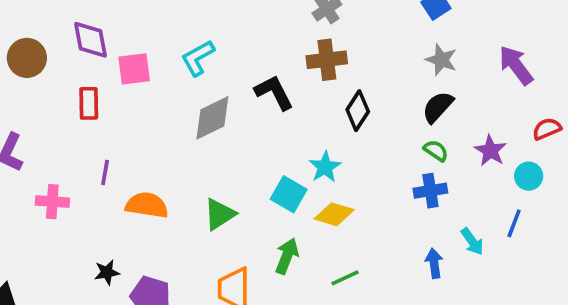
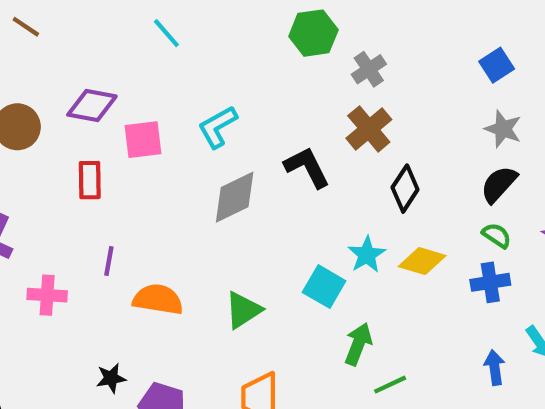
purple diamond: (91, 40) -> (92, 106), turned -69
brown cross: (327, 60) -> (369, 129), turned -33
yellow diamond: (334, 214) -> (422, 261), moved
green arrow: (287, 256) -> (358, 344), moved

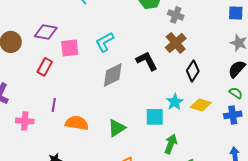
blue square: (497, 65) -> (236, 13), turned 35
gray cross: (369, 69) -> (176, 15), turned -35
red rectangle: (90, 180) -> (45, 67), turned 30
cyan square: (324, 287) -> (155, 117), turned -30

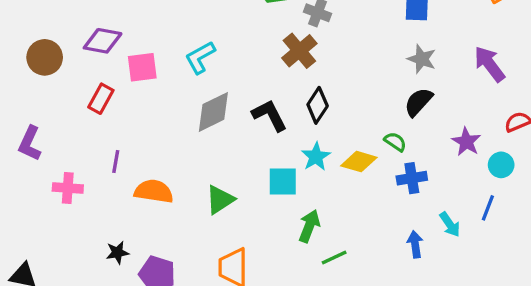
brown cross: (176, 43) -> (299, 51), moved
black L-shape: (147, 61) -> (270, 115), moved
black diamond: (193, 71) -> (318, 105), moved
green semicircle: (236, 93) -> (395, 142), moved

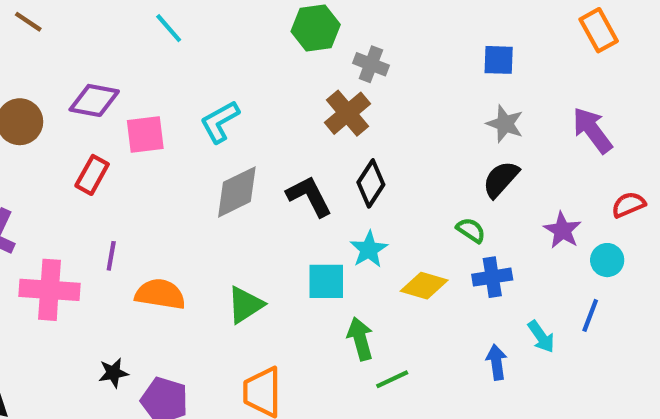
yellow diamond: (359, 162) -> (424, 286), moved
pink cross: (68, 188) -> (50, 290), size x1.5
green arrow: (309, 226) -> (360, 339), turned -36

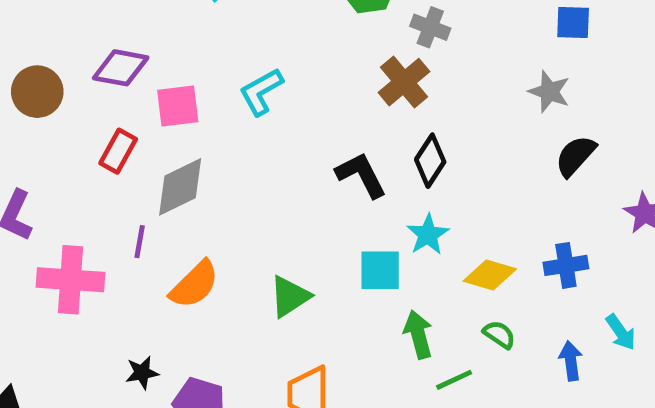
gray star: (505, 124) -> (549, 92), moved
gray diamond: (237, 192) -> (180, 187), moved
green semicircle: (471, 230) -> (499, 335), moved
orange semicircle: (160, 294) -> (194, 285), turned 126

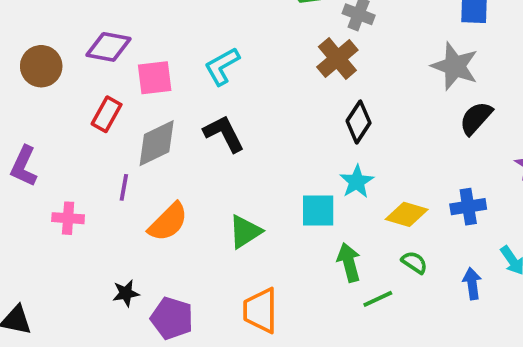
gray star: (549, 92) -> (455, 66), size x1.4
black L-shape: (361, 175) -> (224, 134), moved
pink cross: (71, 280) -> (68, 218), size x0.6

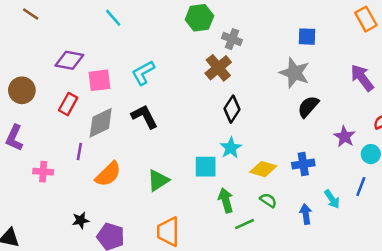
brown circle: (41, 66) -> (22, 90), moved

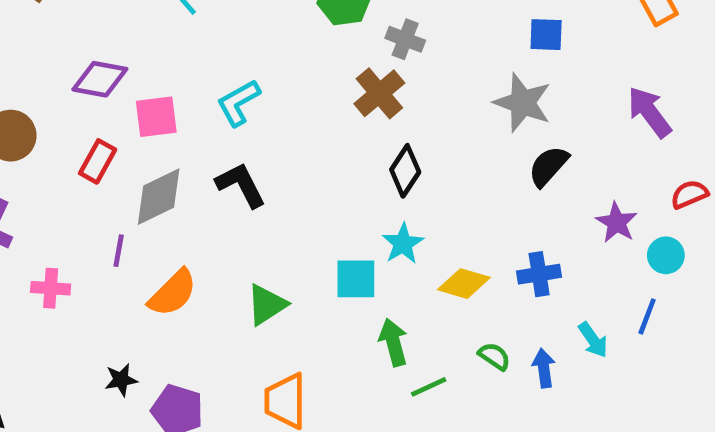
green semicircle: (268, 200) -> (494, 356), moved

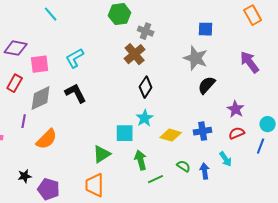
red semicircle: (689, 194) -> (237, 133), moved
cyan circle: (666, 255) -> (268, 124), moved
green triangle: (267, 305) -> (102, 154), moved
blue line: (647, 316) -> (261, 146), moved

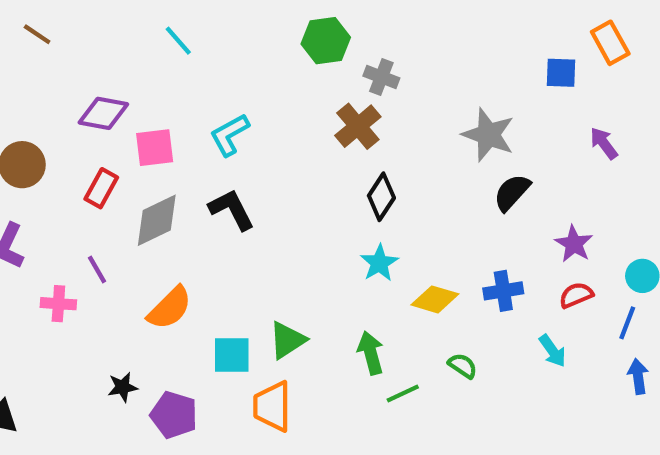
blue square: (206, 29) -> (561, 73), moved
purple arrow: (250, 62) -> (604, 143), size x0.7
purple line: (24, 121) -> (97, 269), moved, turned -40
cyan square: (125, 133) -> (232, 355), moved
blue arrow: (205, 171) -> (638, 376), moved

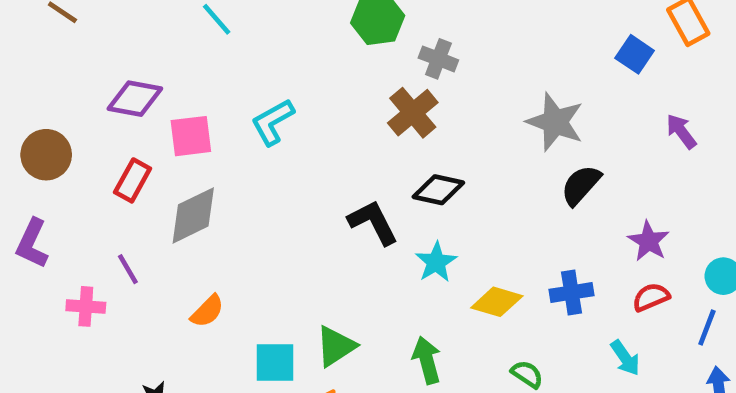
blue square: (561, 73) -> (635, 54), turned 32
black diamond: (381, 197) -> (438, 190), turned 69
black L-shape: (232, 210) -> (373, 222), moved
orange semicircle: (170, 308) -> (207, 311), size x0.7

